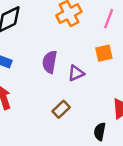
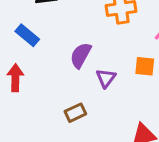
purple triangle: (76, 73) -> (106, 78), turned -48

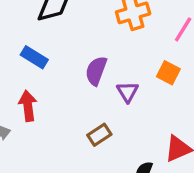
orange square: (145, 66) -> (168, 73), turned 30

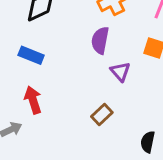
purple semicircle: (96, 71) -> (100, 40), moved

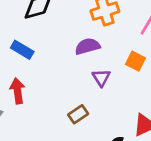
purple semicircle: (100, 40) -> (87, 46), turned 55

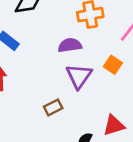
purple triangle: (101, 78) -> (79, 76), size x1.5

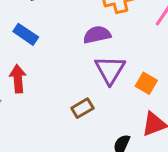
orange square: (113, 65) -> (146, 83), moved

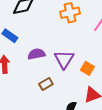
purple semicircle: (97, 35) -> (36, 54), moved

